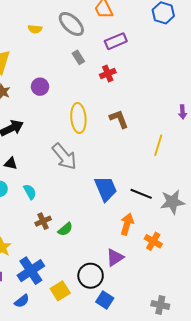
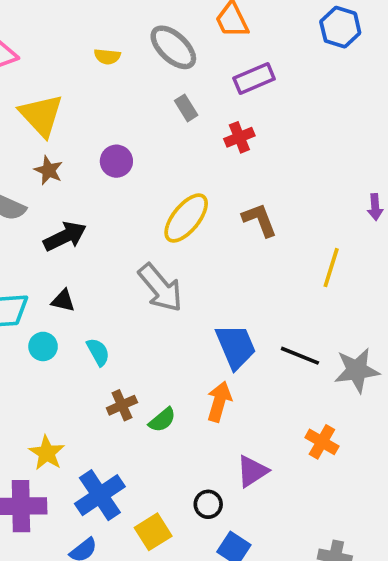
yellow ellipse: (78, 118) -> (186, 218), turned 44
orange arrow: (127, 224) -> (219, 402), moved
black circle: (91, 276) -> (208, 504), size x0.6

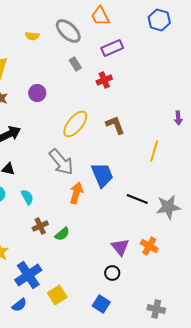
blue trapezoid: (236, 346) -> (102, 175), moved
orange arrow: (219, 402) -> (76, 193), moved
purple triangle: (252, 471) -> (120, 247), moved, turned -36
black circle: (208, 504) -> (112, 273), moved

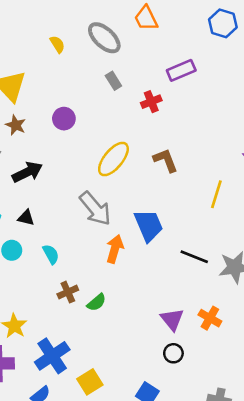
yellow semicircle: (32, 36) -> (57, 44), turned -128
purple rectangle: (112, 48) -> (181, 70), moved
black circle: (112, 273) -> (173, 353), moved

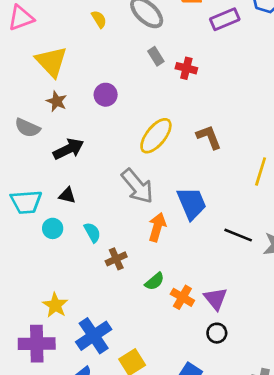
purple rectangle: (181, 70) -> (225, 19), moved
red cross: (151, 102) -> (186, 68), moved, turned 36
brown cross: (68, 292) -> (116, 259), moved
green semicircle: (96, 302) -> (155, 281), moved
orange cross: (210, 318) -> (182, 297), moved

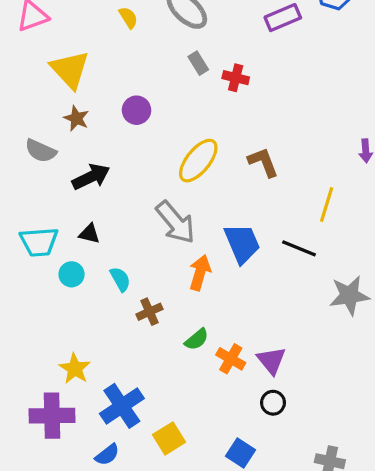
black line: (238, 235) -> (299, 248), moved

